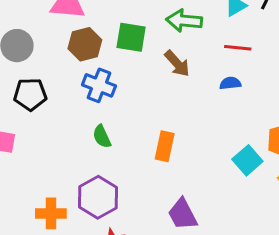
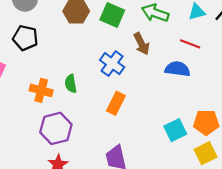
blue semicircle: (230, 83) -> (178, 69), size x1.5
blue cross: (99, 85) -> (112, 64), moved
orange cross: (51, 213) -> (41, 90), moved

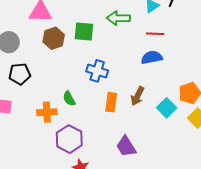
brown arrow: (142, 44) -> (137, 96), moved, turned 72

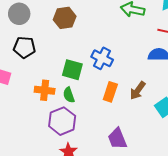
green square: (84, 32) -> (72, 70), moved
green semicircle: (69, 99) -> (69, 95), moved

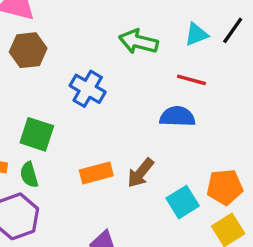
blue cross: (102, 58) -> (88, 89), moved
orange rectangle: (110, 92) -> (96, 173), turned 54

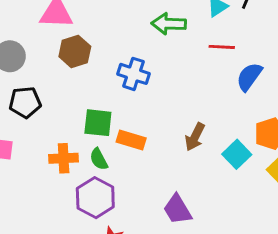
blue semicircle: (177, 117) -> (249, 77), moved, turned -44
orange rectangle: (96, 173) -> (131, 140), moved, turned 44

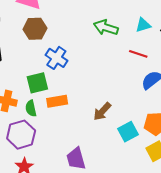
blue cross: (133, 74) -> (56, 58), moved
green square: (98, 123) -> (37, 83), turned -35
orange rectangle: (131, 140) -> (57, 101), turned -42

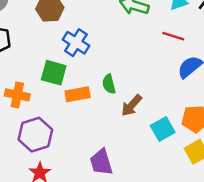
green square: (37, 83) -> (54, 73), turned 30
green semicircle: (31, 108) -> (109, 84), moved

